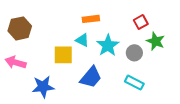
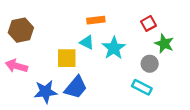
gray circle: (134, 53) -> (150, 64), moved
blue trapezoid: (91, 77) -> (76, 87), moved

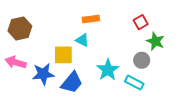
cyan star: (114, 48) -> (108, 70), moved
blue star: (45, 92) -> (43, 74), moved

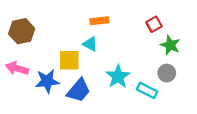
gray circle: (142, 60) -> (167, 73), moved

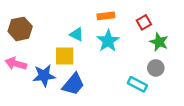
orange rectangle: (99, 21) -> (106, 16), moved
cyan triangle: (90, 44) -> (77, 34), moved
cyan star: (118, 77) -> (108, 41), moved

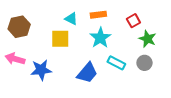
cyan triangle: (77, 34) -> (71, 19), moved
yellow square: (65, 56) -> (60, 39), moved
blue trapezoid: (73, 84) -> (87, 73), moved
cyan rectangle: (137, 84) -> (116, 63), moved

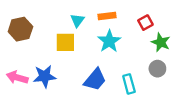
cyan triangle: (71, 19) -> (77, 20), turned 40
pink arrow: (15, 59) -> (17, 77), moved
cyan rectangle: (116, 63) -> (129, 84), moved, turned 48

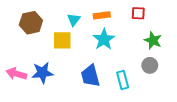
red square: (145, 23) -> (138, 13), moved, turned 32
brown hexagon: (20, 29) -> (31, 23), moved
blue trapezoid: (95, 80) -> (90, 76), turned 125

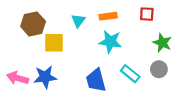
cyan star: (104, 39) -> (110, 42), turned -30
yellow square: (62, 40) -> (54, 43), moved
cyan rectangle: (123, 80) -> (130, 74), moved, turned -36

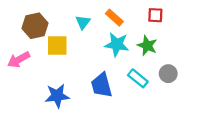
orange rectangle: (108, 16) -> (114, 18), turned 49
green star: (162, 43) -> (147, 46), moved
blue star: (45, 77) -> (57, 96), moved
pink arrow: (18, 78) -> (19, 60), moved, turned -45

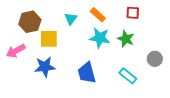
gray circle: (168, 74) -> (155, 59), moved
cyan rectangle: (138, 78) -> (128, 76), moved
blue star: (57, 96) -> (45, 67), moved

